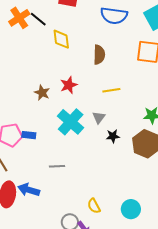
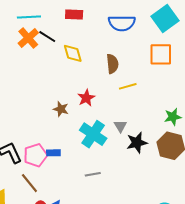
yellow line: (111, 90) -> (128, 86), moved
black star: (113, 136) -> (137, 143), size x1.5
gray line: (57, 166) -> (93, 174), moved

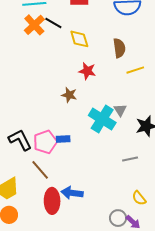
red star: (86, 98) -> (87, 71), moved, turned -30
gray triangle: (120, 126) -> (120, 110), moved
gray line: (93, 174) -> (130, 159), moved

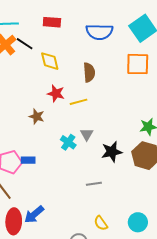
yellow line: (135, 70) -> (78, 102), moved
cyan cross: (102, 119) -> (68, 142), size x0.6
blue arrow: (72, 193) -> (34, 214), turned -50

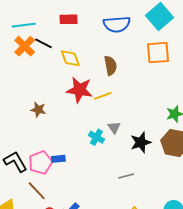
red star: (56, 93) -> (79, 90), size x1.5
brown star: (37, 116) -> (38, 110), moved

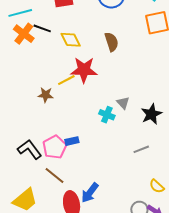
yellow line: (103, 96) -> (66, 80), moved

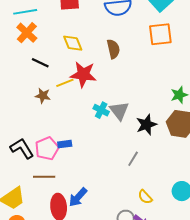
black line: (42, 28) -> (40, 63), moved
gray triangle: (123, 103) -> (119, 111), size x1.5
cyan cross: (107, 115) -> (101, 110), moved
gray line: (141, 149) -> (133, 159), turned -42
brown line: (54, 175) -> (44, 177), turned -45

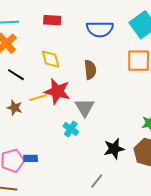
gray triangle: (119, 111) -> (85, 107), moved

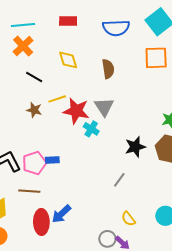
red star: (57, 91) -> (76, 111), moved

